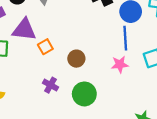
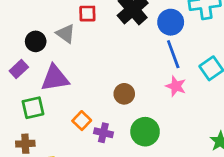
orange square: (45, 47) -> (82, 121), moved
pink star: (120, 64) -> (176, 86), turned -30

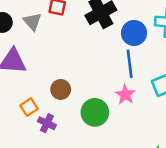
brown circle: (124, 94) -> (61, 89), moved
green circle: (145, 132) -> (95, 112), moved

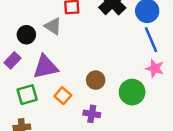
orange square: (29, 107) -> (63, 96), moved

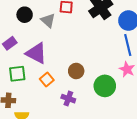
black circle: (26, 35) -> (25, 15), moved
purple triangle: (46, 67) -> (36, 53), turned 30

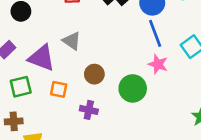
gray triangle: (48, 20) -> (72, 41), moved
orange square: (47, 79) -> (59, 89), turned -32

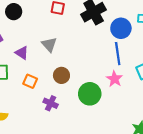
purple triangle: (41, 58) -> (22, 53), size x0.6

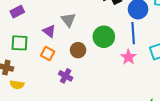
purple triangle: (22, 53) -> (49, 31), moved
green circle: (90, 94) -> (104, 37), moved

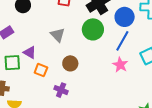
purple triangle: (49, 31) -> (30, 53), moved
blue line: (133, 33) -> (122, 41), turned 40
green circle: (104, 37) -> (93, 29), moved

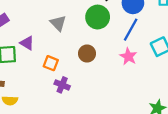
brown circle: (70, 63) -> (87, 54), moved
orange square: (41, 70) -> (51, 63), moved

